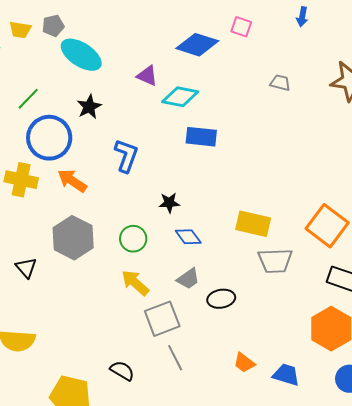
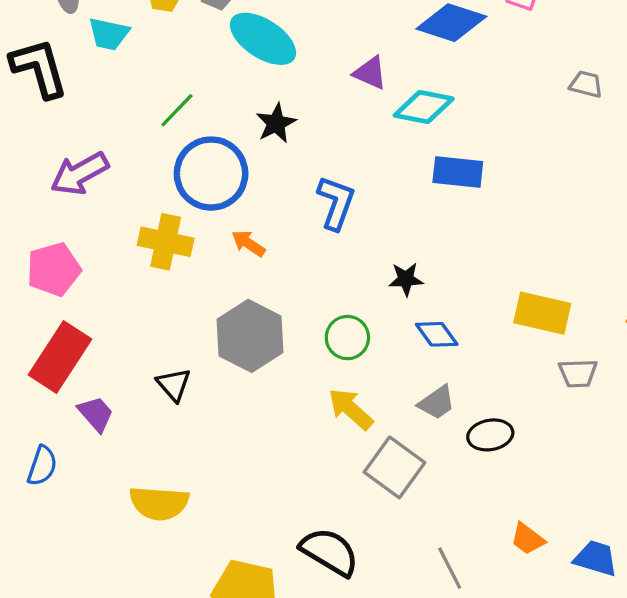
orange arrow: (72, 181) -> (248, 243), size x0.7
gray trapezoid: (275, 261) -> (578, 373), size x0.7
gray square: (162, 319) -> (394, 467), turned -33
gray line: (175, 358) -> (450, 568), moved
black semicircle: (122, 371) -> (330, 552), size x1.5

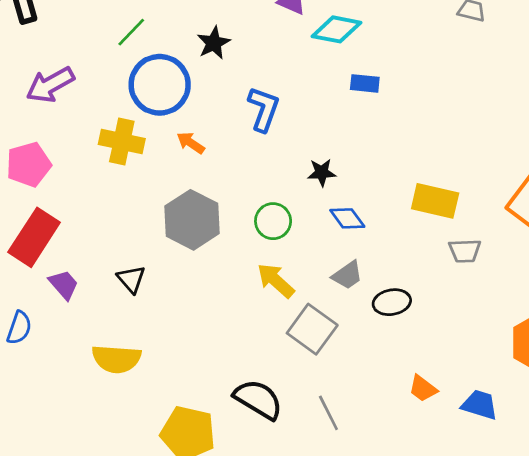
blue rectangle: (458, 172) -> (365, 83), size x0.7
black triangle: (174, 385) -> (131, 279), moved
gray line: (450, 568) -> (328, 413), moved

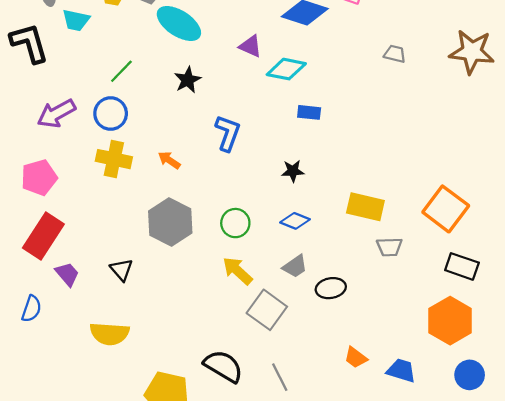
blue circle: (160, 85) -> (111, 114), moved, size x0.7
black star: (322, 173) -> (293, 171), moved
blue diamond: (347, 218) -> (295, 221), turned -32

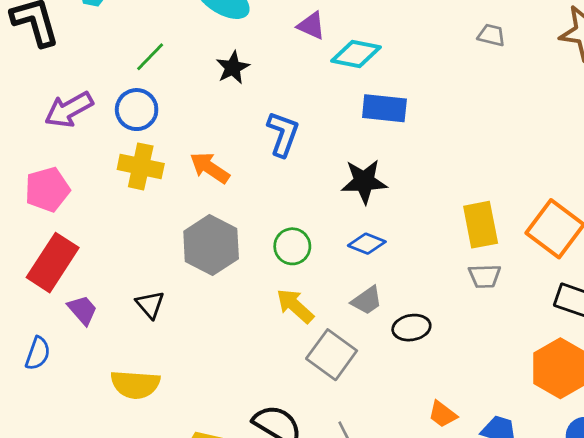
blue rectangle: (309, 112) -> (384, 108), size x1.5
orange arrow: (169, 160) -> (210, 168), size x1.4
black star: (293, 171) -> (364, 181), size x1.6
yellow rectangle: (365, 207) -> (481, 225), moved, turned 66

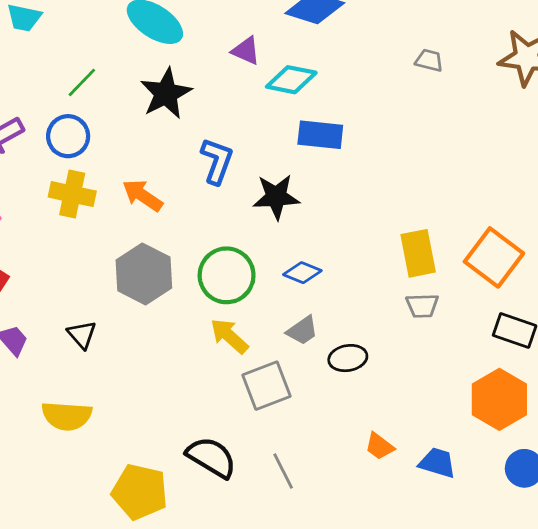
black star: (233, 68) -> (166, 93), size x1.5
black star: (364, 181) -> (276, 197), moved
green circle: (292, 246) -> (227, 275), size x1.5
gray square: (332, 355) -> (267, 386), turned 33

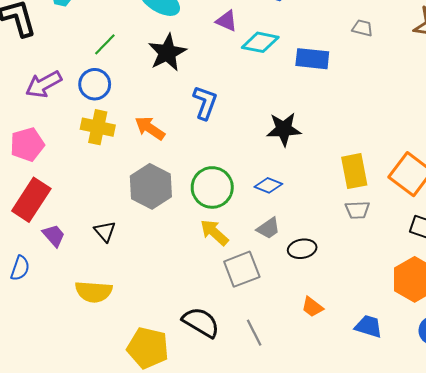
blue rectangle: (320, 135) -> (312, 59), moved
black star: (276, 197) -> (284, 129), moved
orange trapezoid: (380, 446) -> (312, 307), moved

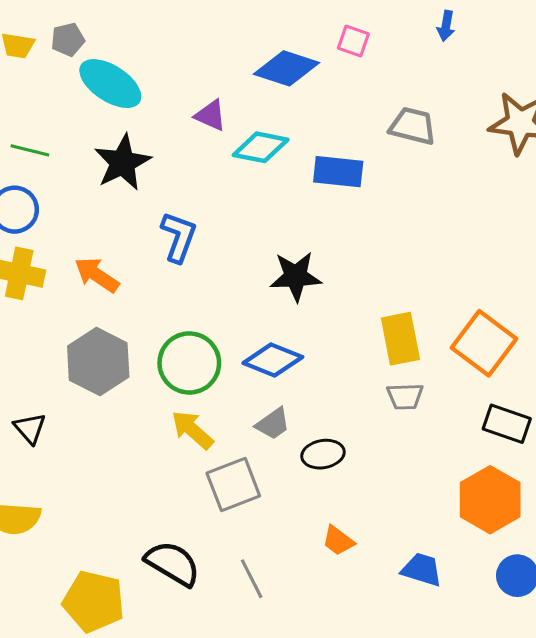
gray trapezoid: (362, 28) -> (413, 126), size x1.5
green line: (105, 44) -> (30, 150), turned 60
blue diamond: (268, 185) -> (273, 360), size x1.4

